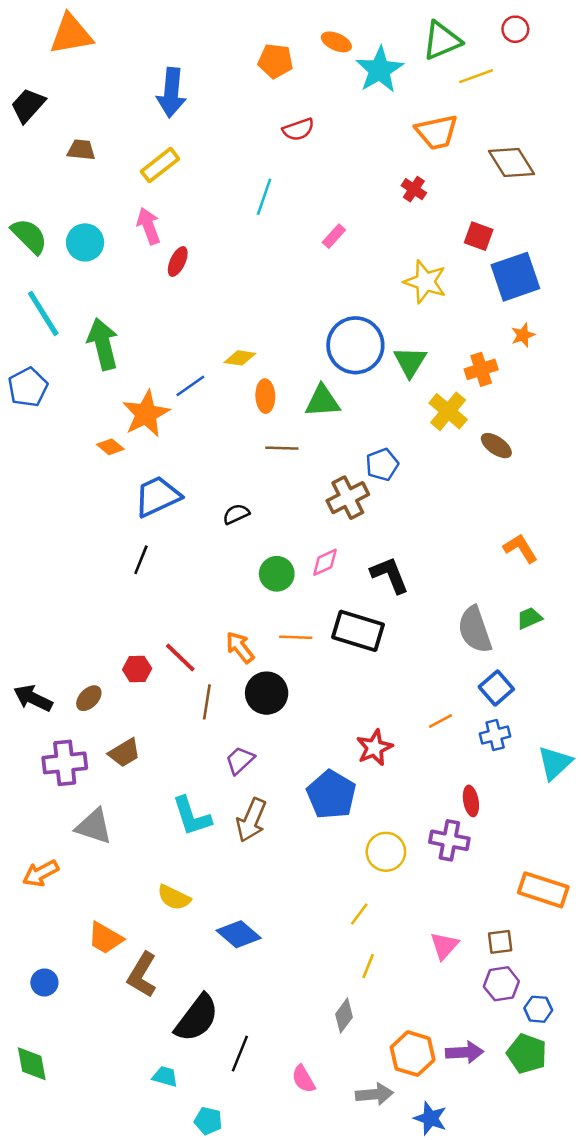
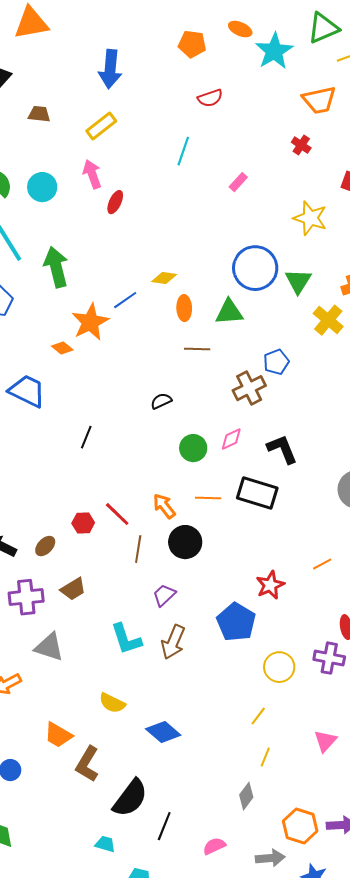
blue trapezoid: (157, 496) -> (27, 391), moved, turned 51
pink semicircle: (303, 1079) -> (214, 846), turned 95

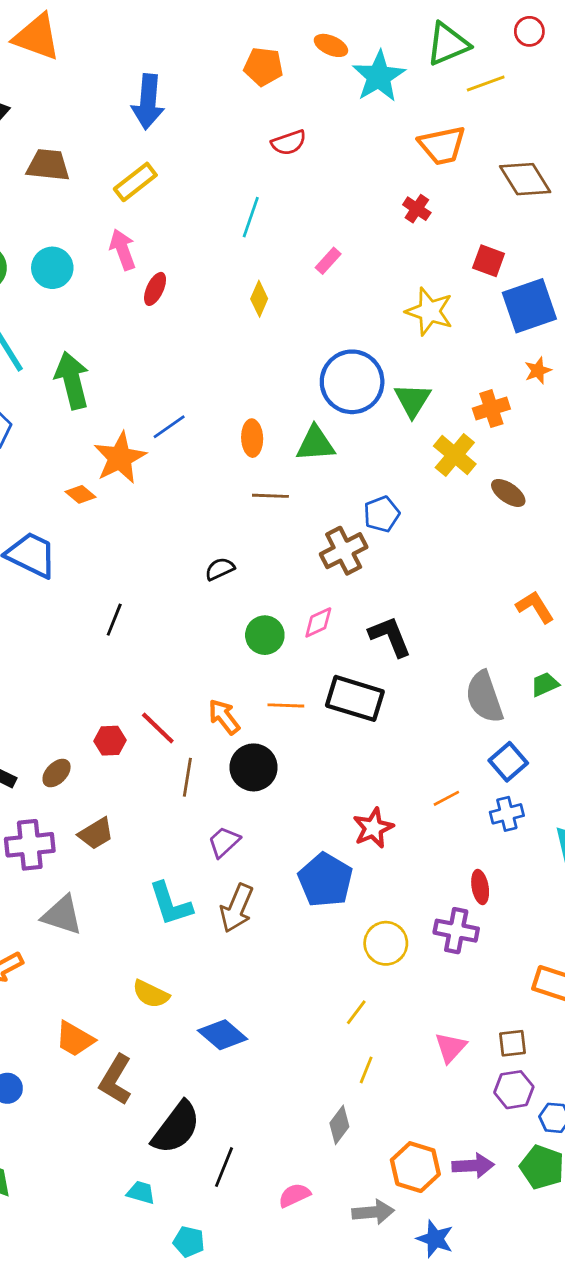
orange triangle: (31, 23) -> (37, 37), turned 30
brown trapezoid: (39, 114) -> (48, 165), size x1.4
yellow diamond: (164, 278) -> (259, 299), moved, turned -75

